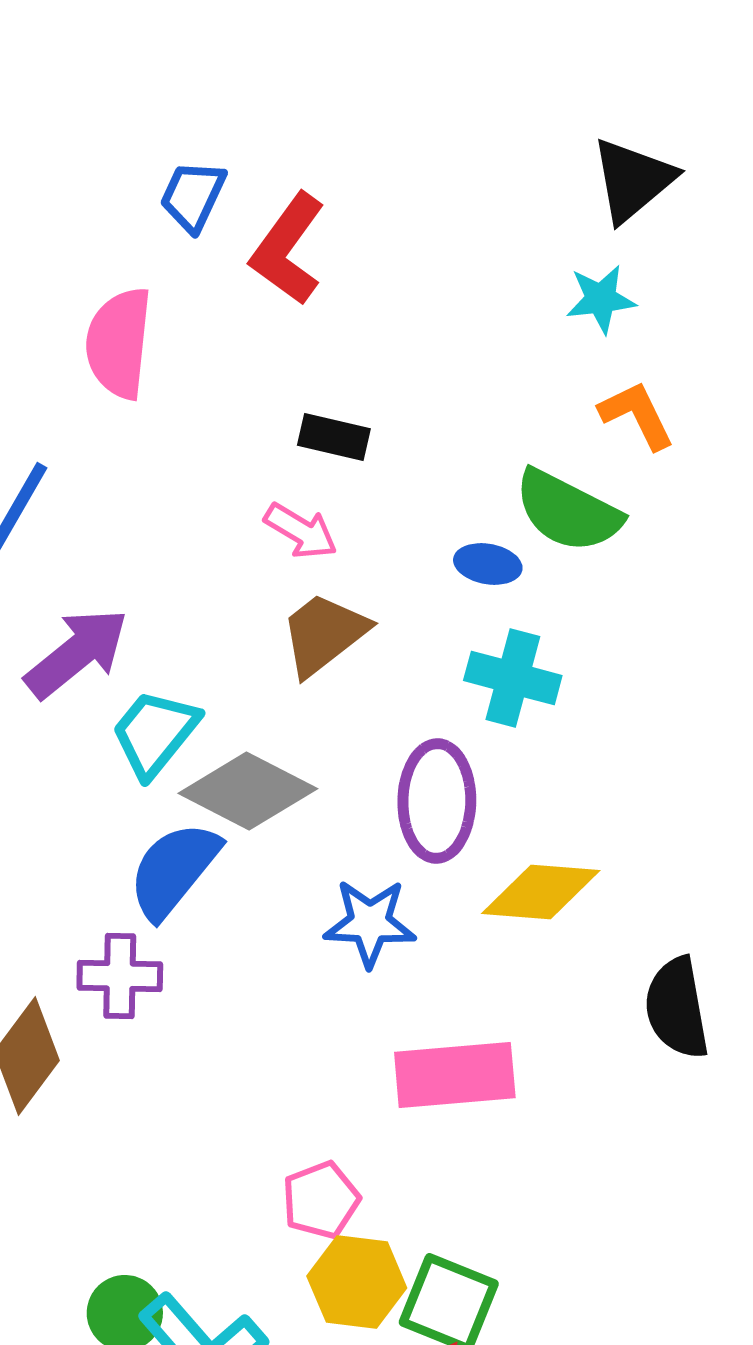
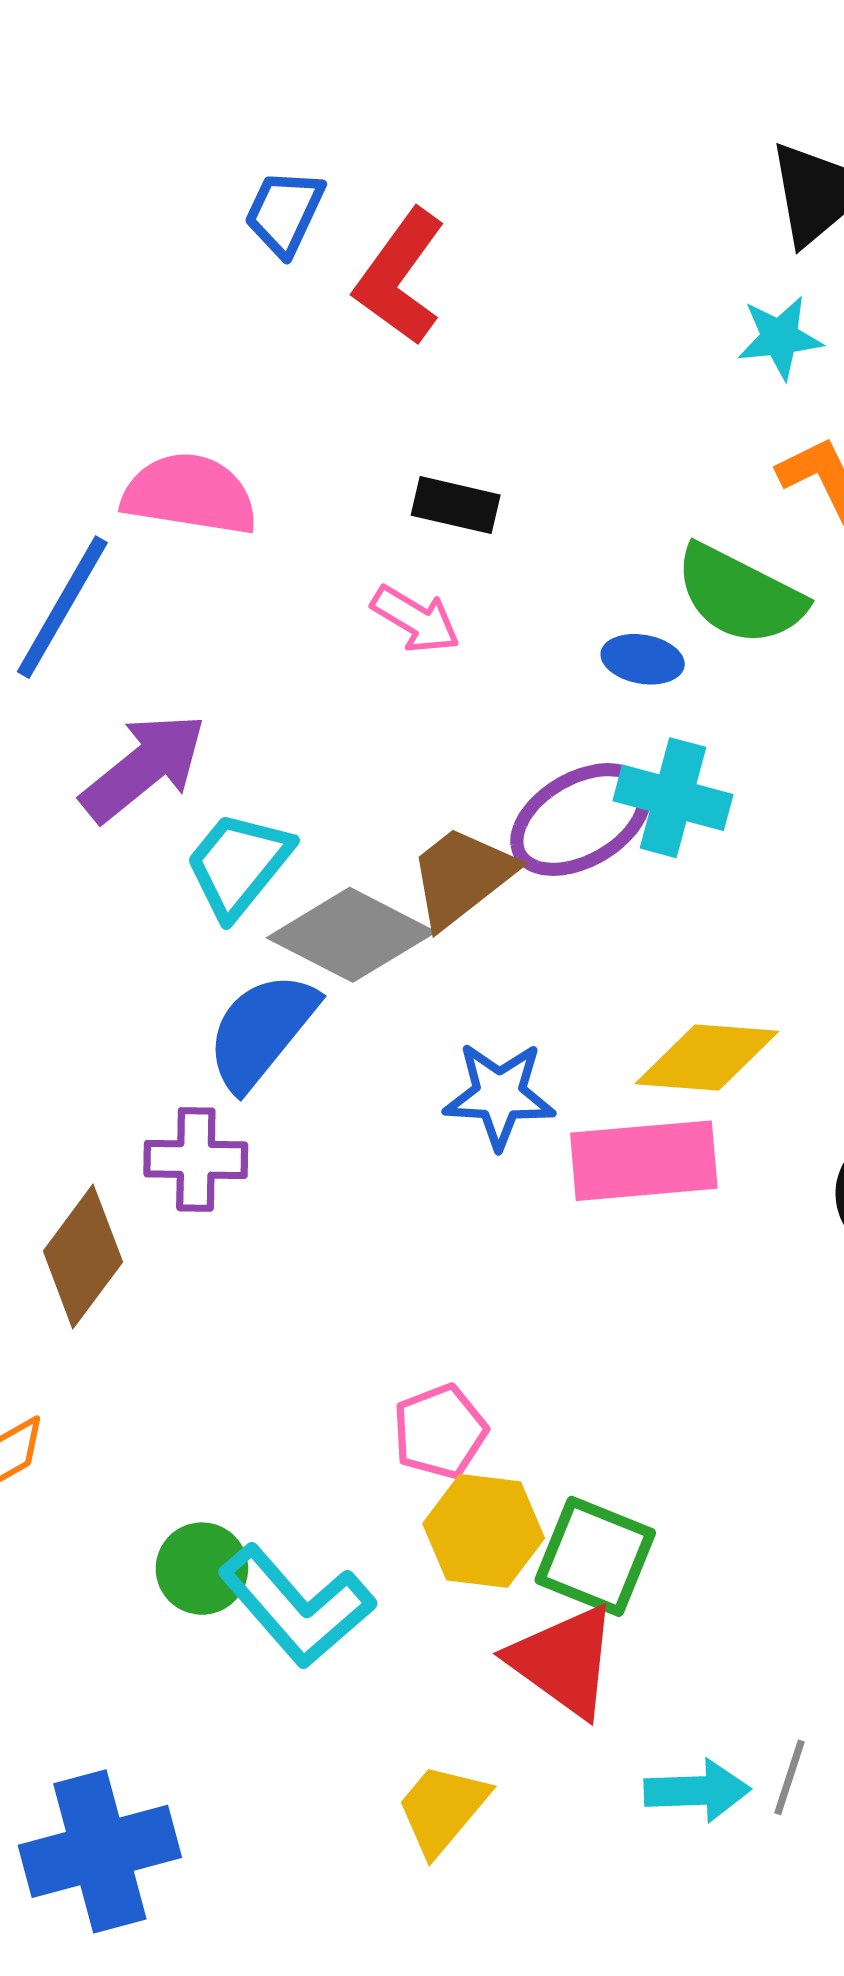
pink semicircle: (119, 343) -> (190, 494), moved, turned 93
brown trapezoid: (324, 634) -> (462, 877), moved
purple ellipse: (437, 801) -> (581, 820), moved, turned 59
pink rectangle: (455, 1075) -> (644, 1161), moved

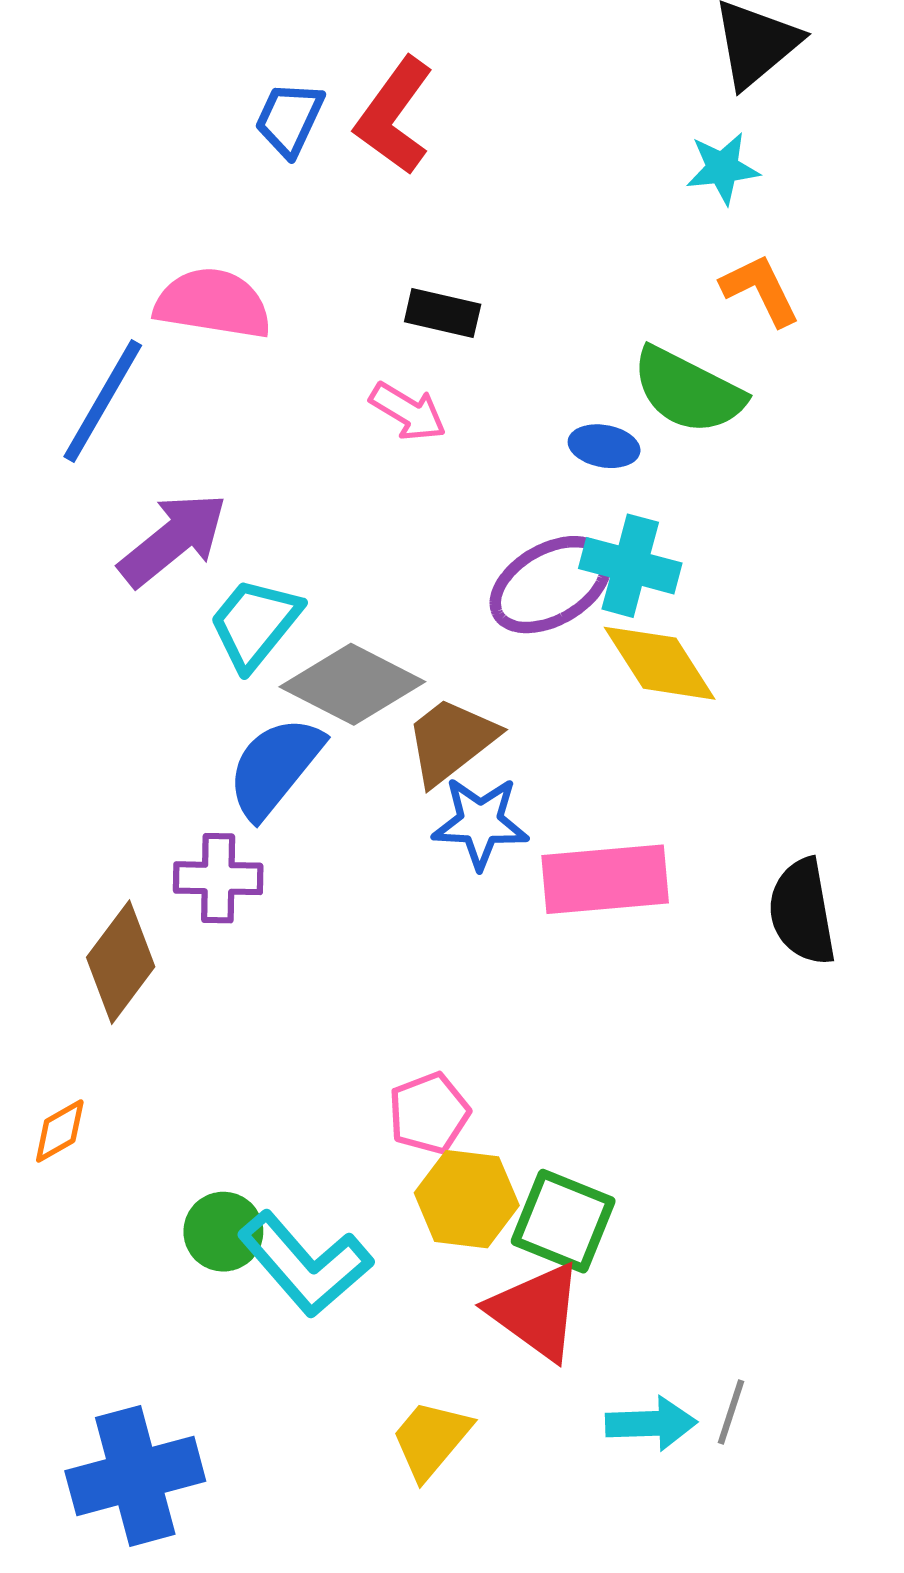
blue trapezoid: (284, 213) -> (289, 119), moved
brown trapezoid: (462, 877) -> (451, 741), moved
yellow diamond: (707, 1057) -> (660, 663), moved, turned 53

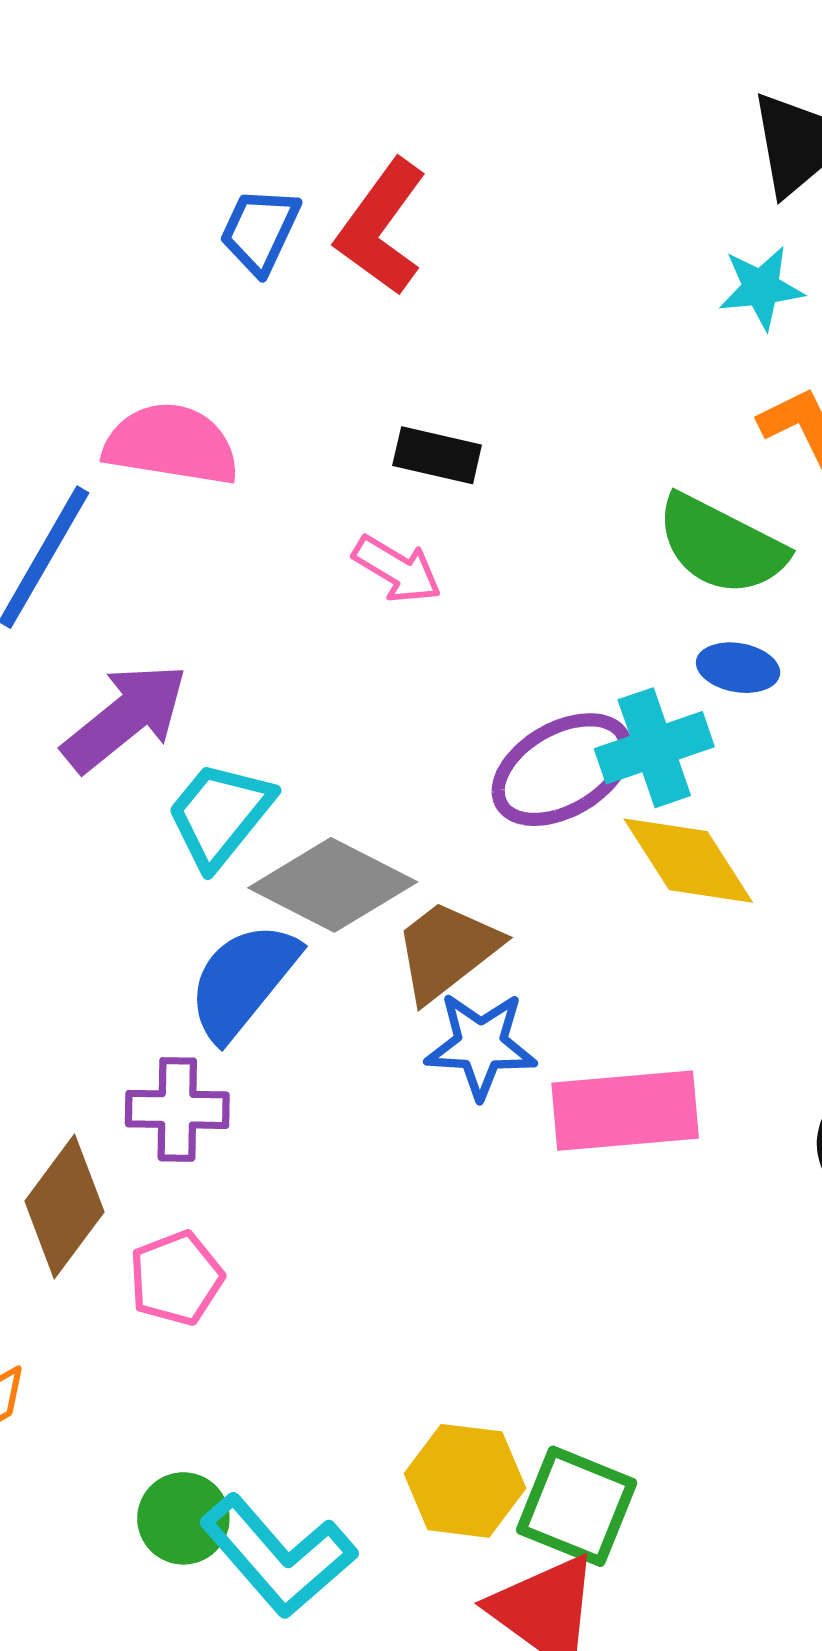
blue ellipse: (604, 446) -> (738, 668), moved
cyan cross: (630, 566) -> (654, 748), turned -34
pink pentagon: (429, 1113) -> (176, 1278), moved

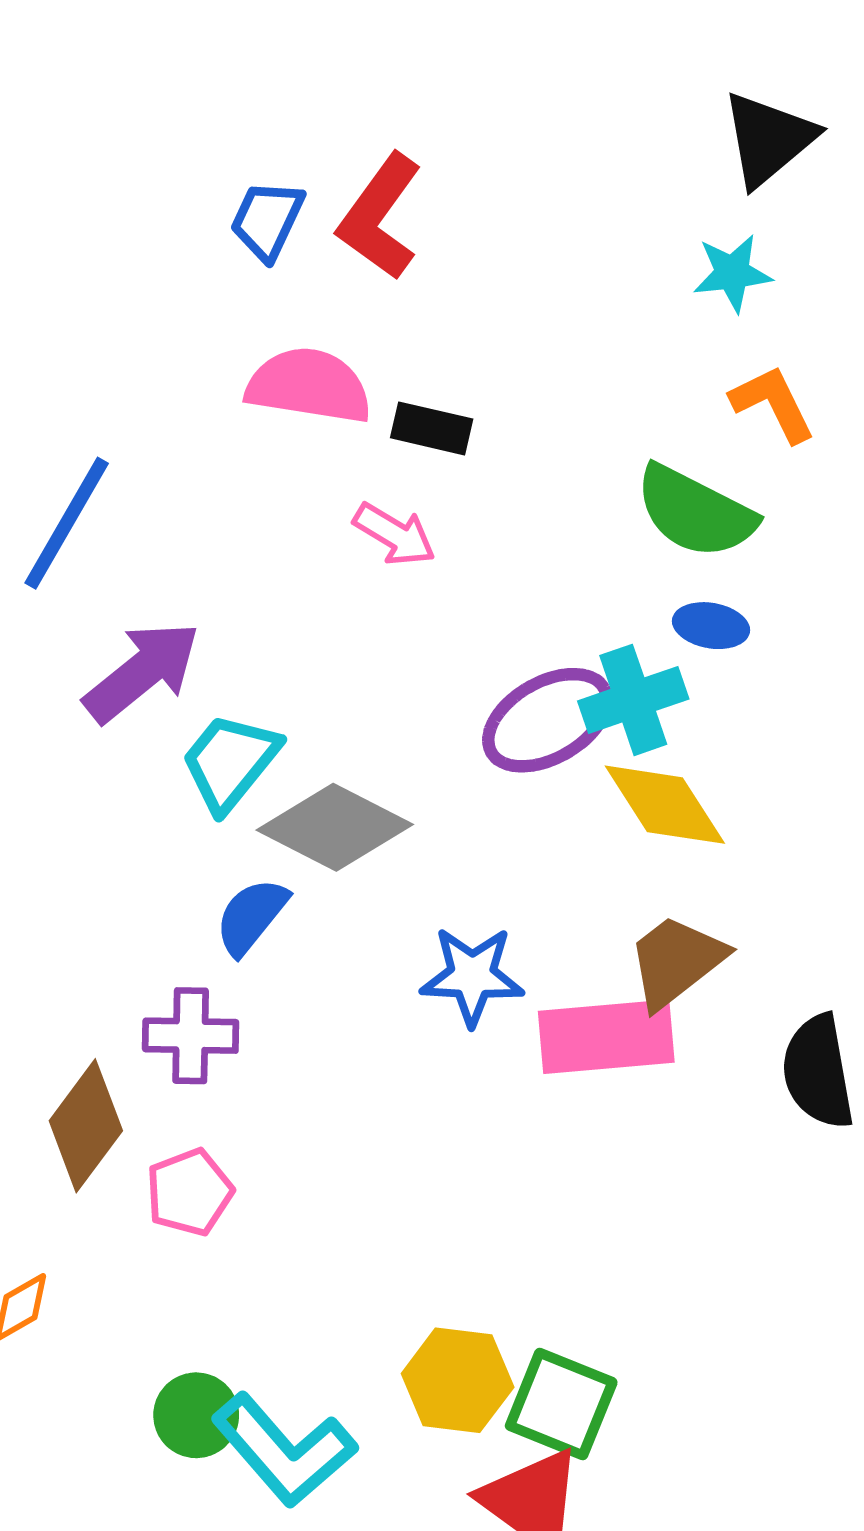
pink semicircle: (171, 444) -> (309, 386), moved
brown trapezoid: (447, 950) -> (676, 961), moved
blue semicircle: (243, 981) -> (251, 916), size x0.7

